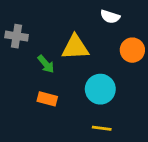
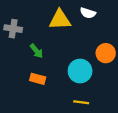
yellow triangle: (75, 47) -> (60, 20), moved
orange circle: (132, 50) -> (106, 53), moved

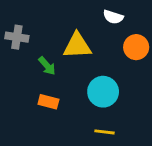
yellow triangle: (60, 20) -> (77, 46), moved
orange circle: (106, 53) -> (136, 47), moved

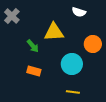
gray cross: (17, 37) -> (12, 16), moved, turned 35
orange circle: (136, 47) -> (93, 44), moved

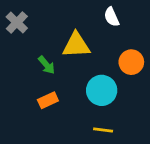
white semicircle: (79, 12) -> (112, 17), turned 48
orange rectangle: (34, 71) -> (48, 100), turned -40

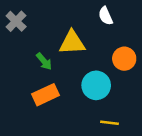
orange rectangle: (48, 100) -> (45, 95), size x1.4
yellow line: (103, 130) -> (110, 123), moved

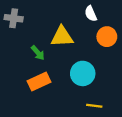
gray cross: (16, 21) -> (14, 18), turned -36
orange circle: (124, 59) -> (107, 37), moved

